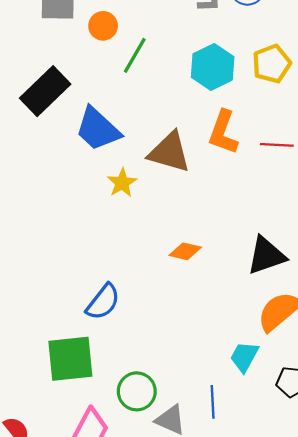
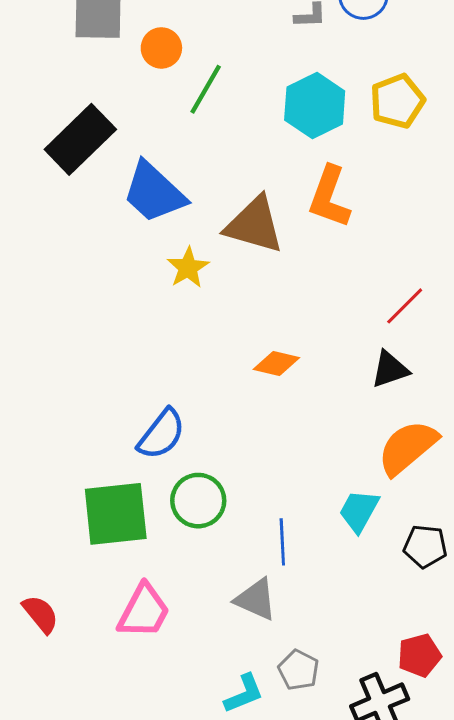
red line: (277, 145) -> (405, 306), moved, turned -48
black triangle: (266, 255) -> (390, 369), size x0.7
green circle: (137, 391) -> (198, 501), moved
blue line: (213, 402) -> (282, 542), moved

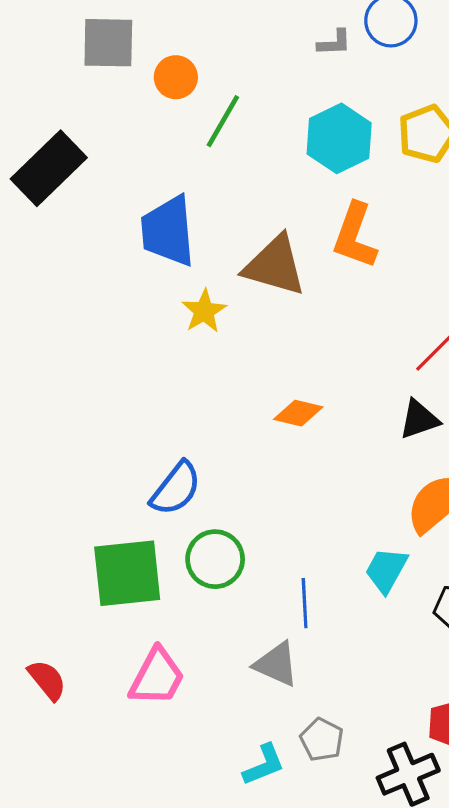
black rectangle: (80, 139) -> (49, 168), moved
blue trapezoid: (154, 192) -> (168, 231), turned 42

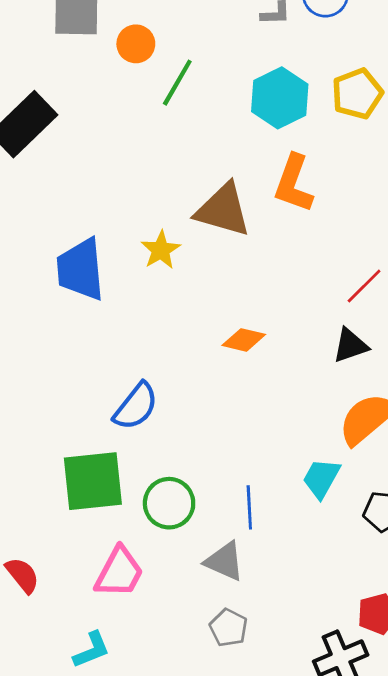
blue trapezoid: (168, 231) -> (80, 269), moved
green circle: (215, 559) -> (169, 503), moved
gray pentagon: (322, 740) -> (229, 628), moved
cyan L-shape: (264, 765) -> (92, 650), moved

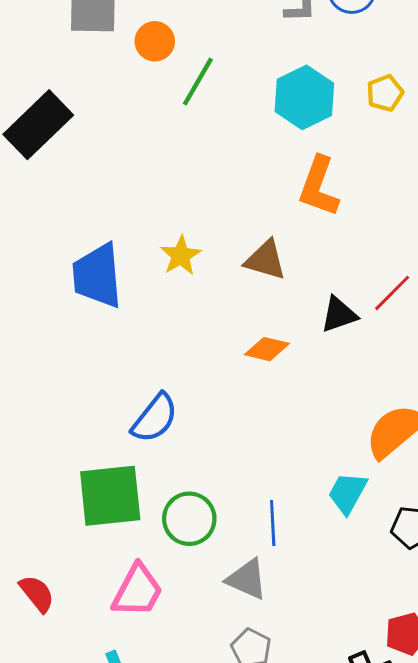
yellow pentagon: (357, 94) -> (385, 93), size x0.7
brown triangle: (223, 210) -> (266, 260), moved, size x0.7
black triangle: (350, 345) -> (339, 315), moved

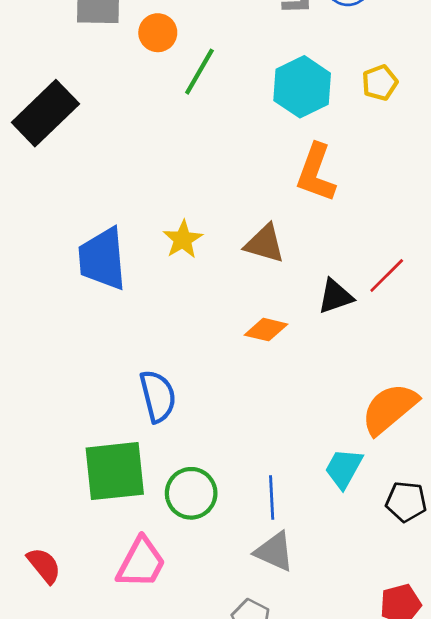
blue semicircle: (155, 418) -> (158, 396), turned -52
gray triangle: (247, 579) -> (274, 552), moved

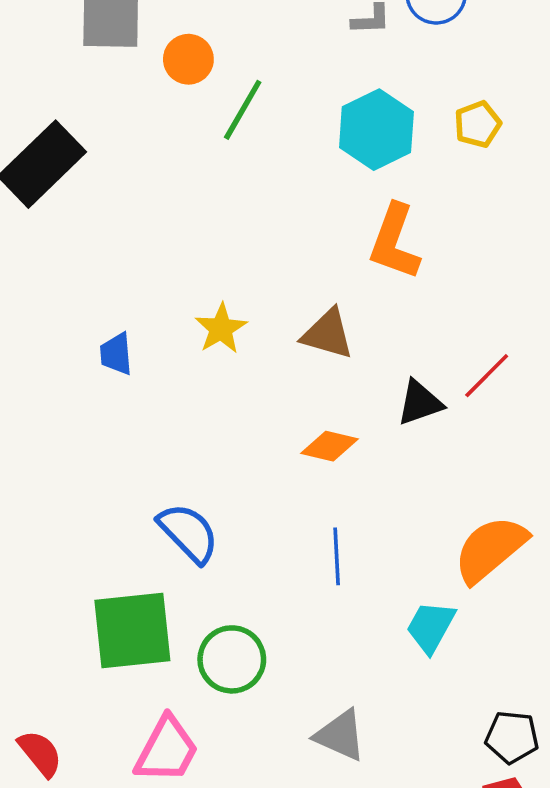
blue trapezoid: (102, 259) -> (116, 354), size x0.5
blue semicircle: (158, 396) -> (188, 533), turned -30
blue line: (272, 497) -> (337, 556), moved
black pentagon: (406, 502) -> (512, 737), moved

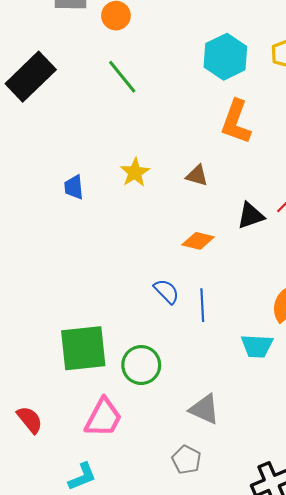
green line: (243, 110) -> (122, 77), moved, turned -69
brown triangle: (328, 334) -> (197, 176), size x0.7
blue semicircle: (188, 533) -> (166, 291), moved, size x0.7
cyan trapezoid: (431, 627) -> (257, 346), turned -116

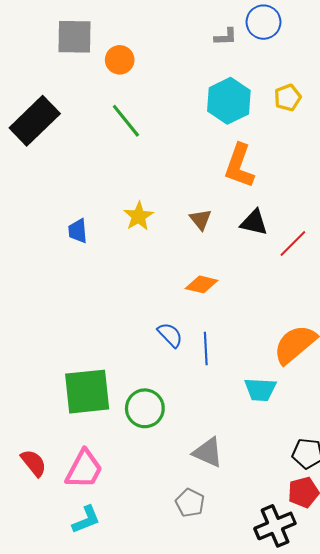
brown triangle: (197, 176) -> (200, 219), turned 35
black triangle: (251, 216) -> (254, 223), moved, turned 32
pink trapezoid: (103, 418) -> (84, 469), moved

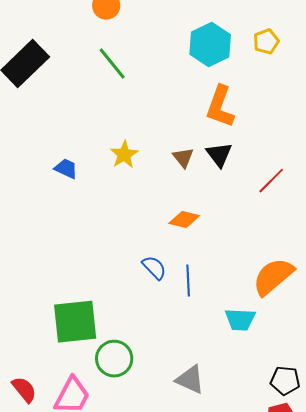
black triangle: (254, 223) -> (219, 155), moved, turned 40
blue trapezoid: (78, 231) -> (66, 169), turned 120
green circle: (145, 408) -> (114, 359), moved

